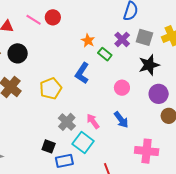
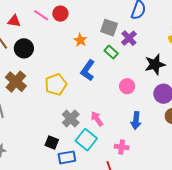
gray square: (144, 37) -> (109, 28), moved
orange star: (88, 41) -> (80, 40), moved
blue arrow: (121, 120) -> (136, 121), moved, turned 42
pink cross: (147, 151) -> (122, 147), moved, size x0.6

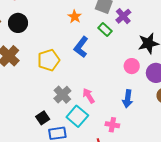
pink circle: (127, 86) -> (132, 66), moved
black square: (52, 142) -> (43, 118), turned 32

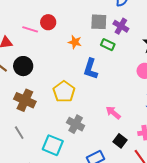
gray cross: (62, 95) -> (76, 124), moved
cyan square: (77, 116) -> (53, 145), moved
black square: (43, 118) -> (120, 141), moved

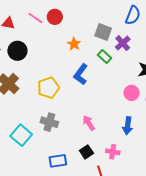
gray cross: (76, 124) -> (49, 122), turned -30

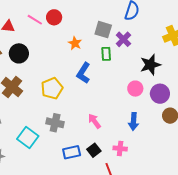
green rectangle: (105, 57) -> (106, 54), turned 48
blue rectangle: (58, 161) -> (72, 152), moved

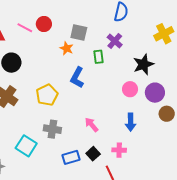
gray square: (103, 30) -> (79, 32), moved

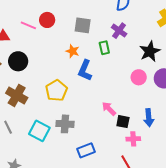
orange star: (67, 48) -> (73, 51), moved
blue arrow: (131, 122) -> (149, 118), moved
pink arrow: (92, 125) -> (109, 109), moved
cyan square: (26, 146) -> (39, 131), moved
black square: (93, 154) -> (123, 122), moved, turned -32

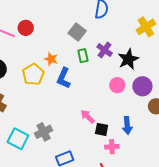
gray square: (83, 25) -> (77, 32), moved, turned 30
purple cross: (119, 31) -> (105, 50), moved
yellow pentagon: (56, 90) -> (33, 74), moved
gray cross: (65, 124) -> (44, 132), turned -30

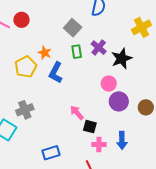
purple circle: (142, 86) -> (119, 101), moved
blue arrow: (127, 126) -> (122, 140), moved
gray cross: (44, 132) -> (25, 110), moved

